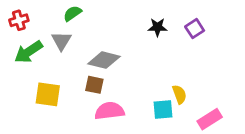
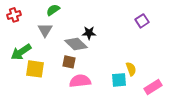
black star: (157, 27) -> (89, 33), moved
green arrow: (28, 52) -> (21, 52), moved
gray diamond: (104, 60) -> (76, 44), turned 30

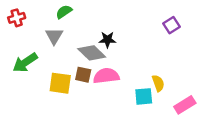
yellow square: (35, 69) -> (60, 83), moved
pink semicircle: (80, 81) -> (106, 76), moved

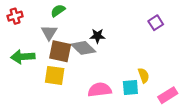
green arrow: (25, 63) -> (23, 57), turned 30
brown square: (83, 75) -> (60, 51), moved, size x1.5
pink semicircle: (106, 76) -> (100, 90), moved

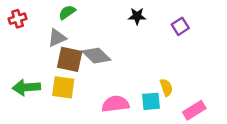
gray triangle: (49, 33) -> (57, 38), turned 35
black star: (97, 36) -> (137, 16), moved
green arrow: (23, 57) -> (26, 87), moved

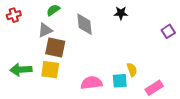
black star: (137, 16) -> (121, 13), moved
purple square: (180, 26) -> (168, 31), moved
gray diamond: (96, 56) -> (84, 24), moved, turned 40

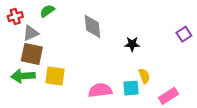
green semicircle: (53, 10) -> (47, 11), moved
black star: (121, 13) -> (132, 44), moved
gray triangle: (45, 30) -> (31, 33), moved
brown square: (55, 47) -> (32, 54), moved

